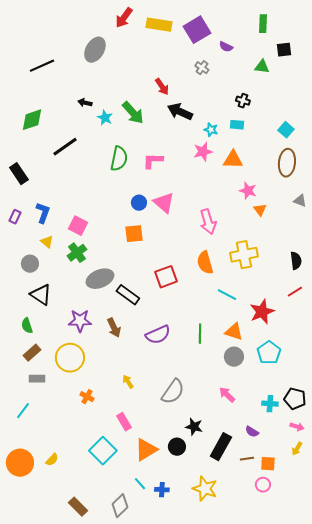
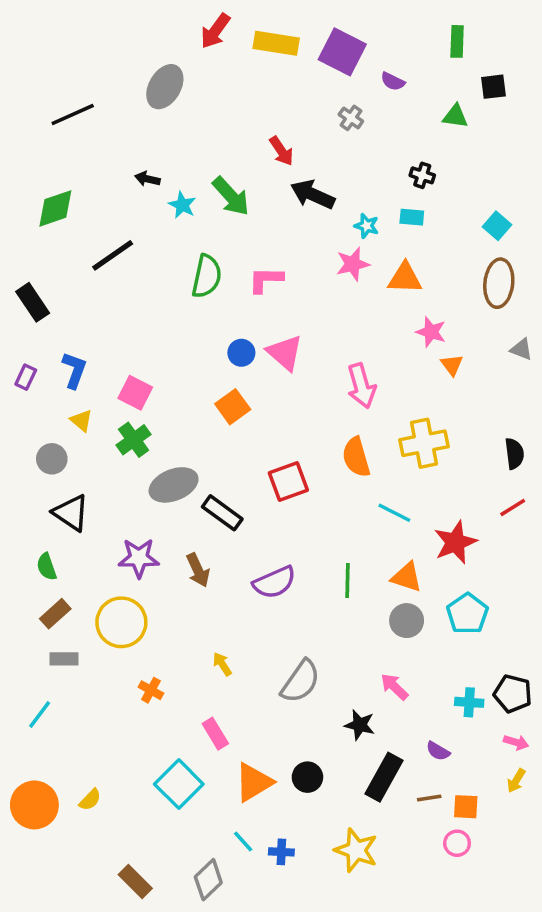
purple square: (197, 30) -> (342, 52), turned -32
orange square: (134, 234) -> (233, 407), turned -30
black star: (194, 427) -> (360, 725), moved

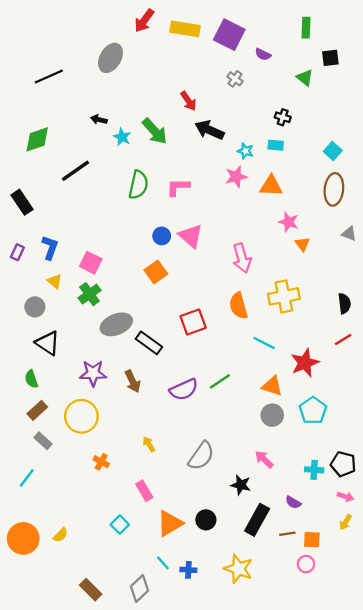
green triangle: (455, 116) -> (305, 78), turned 30
green line: (347, 581) -> (220, 381), moved, turned 55
gray rectangle: (64, 659) -> (43, 441), turned 42
cyan square: (179, 784) -> (120, 525), size x0.6

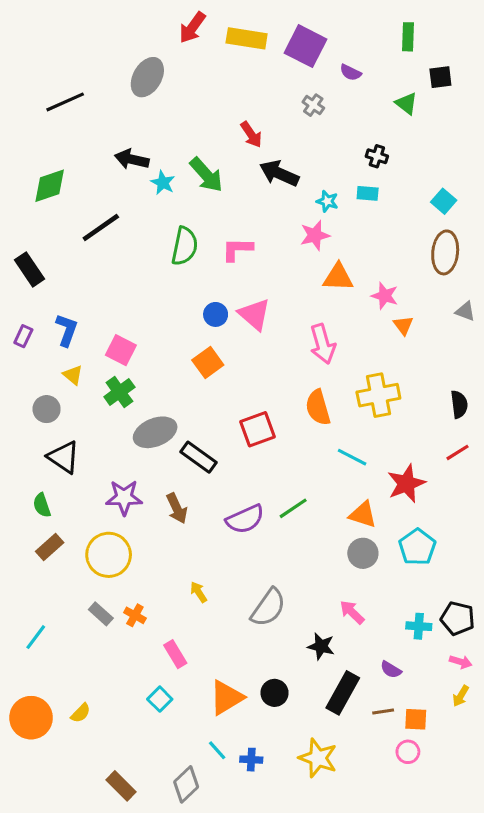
black arrow: (99, 120) -> (132, 159), size x1.5
orange triangle: (271, 186) -> (338, 277), moved
gray rectangle: (43, 441) -> (101, 614), moved
pink rectangle: (144, 491) -> (175, 654), moved

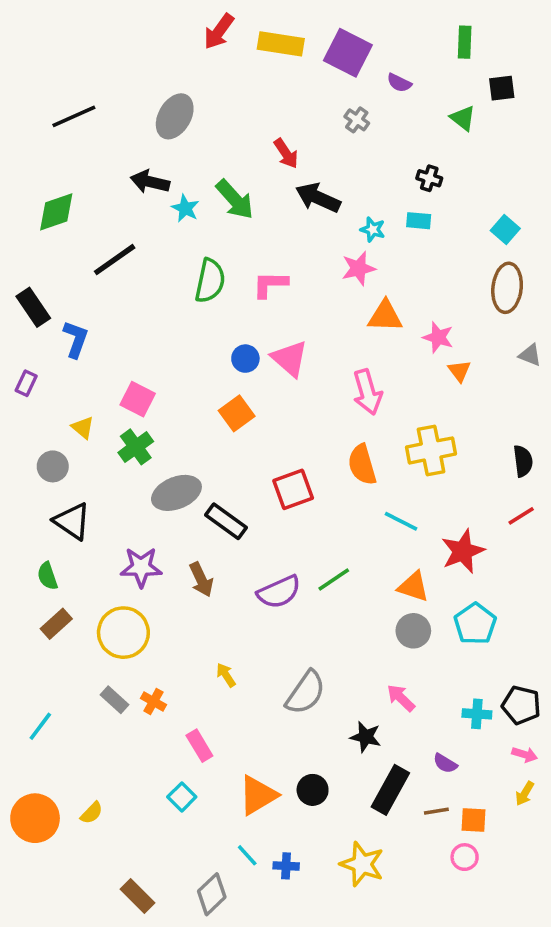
gray ellipse: (147, 77) -> (175, 116), moved
blue L-shape: (67, 330) -> (76, 339), moved

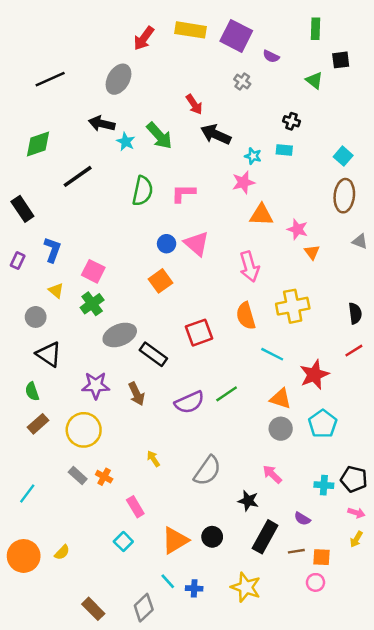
red arrow: (219, 32) -> (144, 38), moved
blue L-shape: (76, 339) -> (52, 250), moved

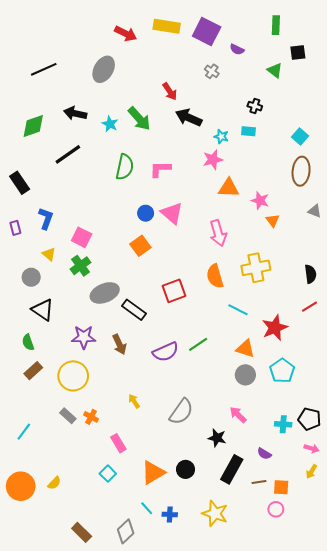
red arrow: (144, 38) -> (126, 34), turned -100
black arrow: (102, 124) -> (75, 113), moved
purple rectangle: (18, 261) -> (15, 228), turned -40

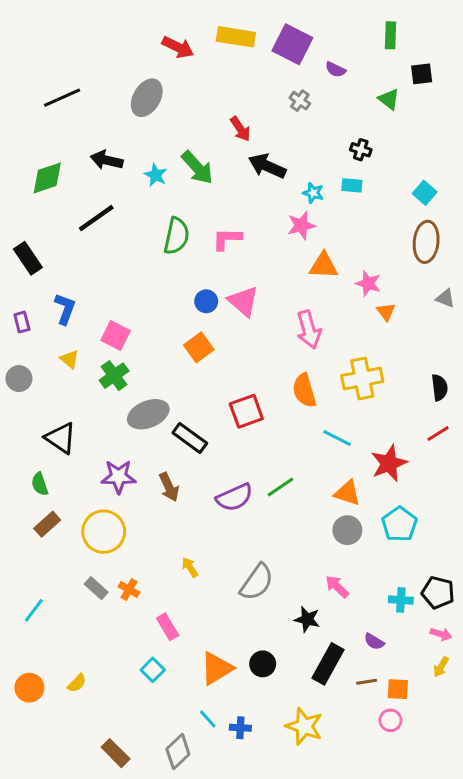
gray circle: (31, 277) -> (19, 379), moved
orange circle: (21, 486) -> (29, 688), size x0.7

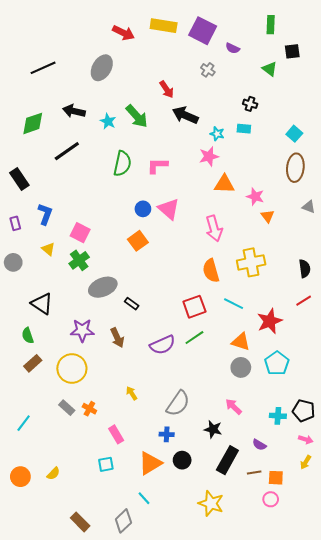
red square: (246, 411) -> (194, 307), moved
black rectangle: (190, 438) -> (132, 304), size x0.6
cyan square: (153, 670) -> (106, 464), turned 35
blue cross: (240, 728) -> (167, 434), moved

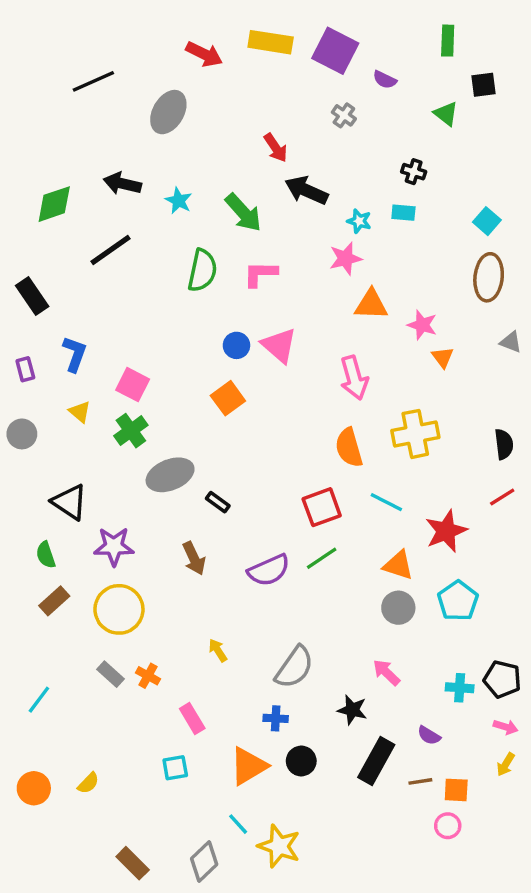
black line: (43, 68) -> (93, 81), moved
green arrow: (137, 116) -> (243, 213), moved
purple star: (82, 330) -> (114, 546), moved
yellow star: (211, 503) -> (279, 846), moved

